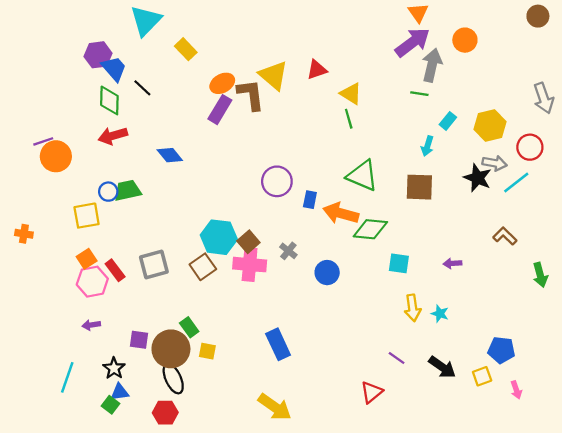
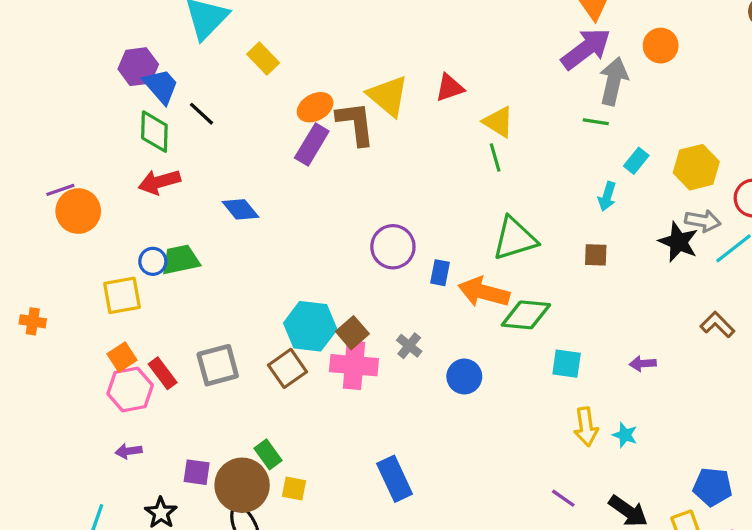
green triangle: (362, 176) -> (515, 239), turned -40
brown square: (419, 187) -> (596, 255), size x0.6

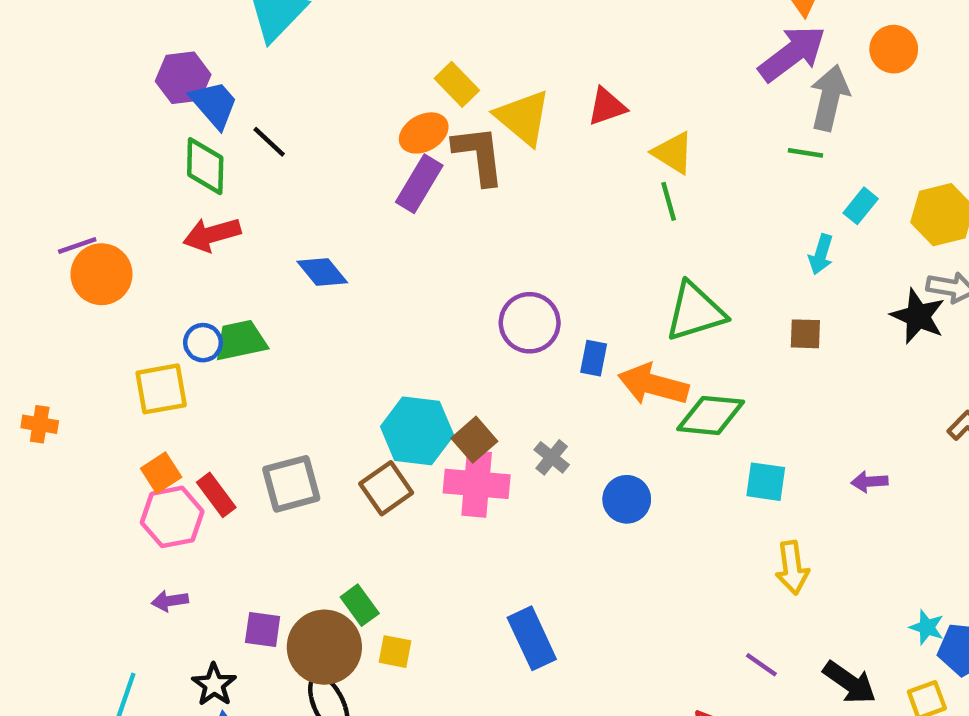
yellow rectangle: (263, 59) -> (457, 84), moved
cyan star: (625, 435) -> (927, 627), moved

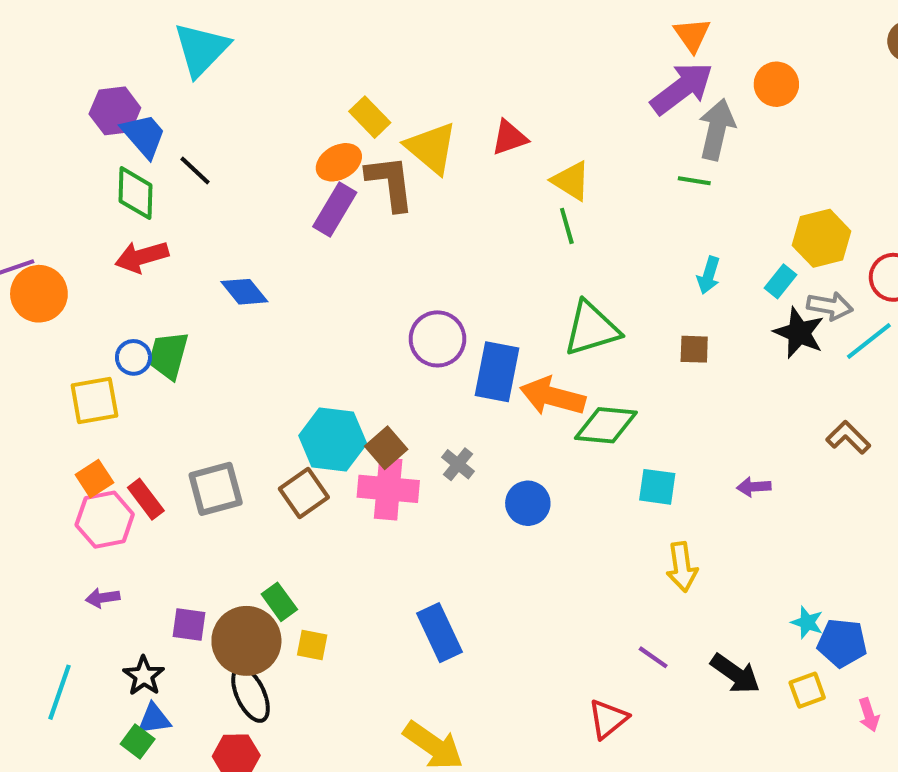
cyan rectangle: (861, 206) -> (780, 281), moved
green trapezoid: (241, 340) -> (168, 355), turned -63
blue rectangle: (594, 358) -> (497, 372), size x1.8

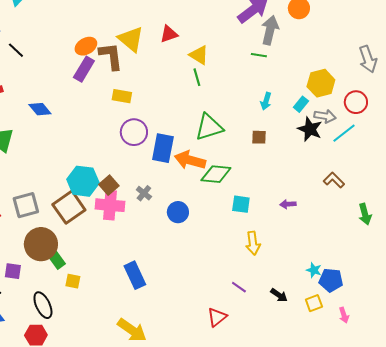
yellow rectangle: (370, 117) -> (122, 96), moved, turned -36
brown square: (304, 493) -> (69, 207), size x1.4
brown circle: (246, 641) -> (41, 244), moved
black arrow: (735, 674) -> (279, 295), size x0.7

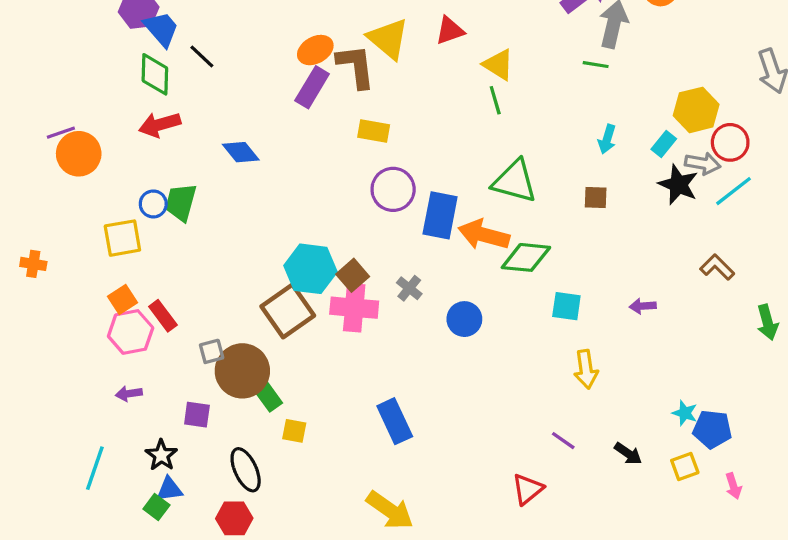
red circle: (356, 102) -> (730, 142), moved
green triangle: (209, 127) -> (515, 181), turned 32
gray square: (26, 205) -> (212, 351), moved, size x0.6

